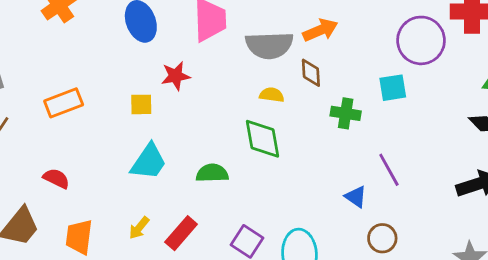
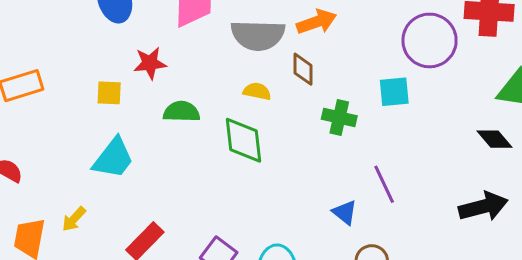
green semicircle: (212, 173) -> (182, 112), moved
yellow arrow: (139, 228) -> (74, 219), moved

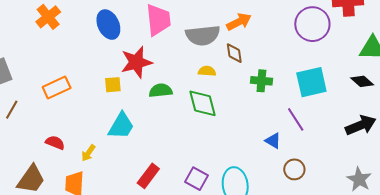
red star: (150, 63) -> (136, 62), size x1.5
cyan square: (394, 92) -> (311, 82), moved, size x1.5
yellow arrow: (74, 219) -> (88, 153), moved

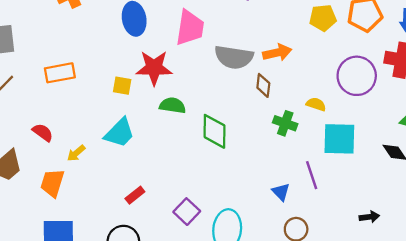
yellow semicircle: (207, 71) -> (316, 104), moved
black arrow: (361, 125) -> (369, 217), moved, size x0.6
red rectangle: (148, 176) -> (135, 195), size x0.7

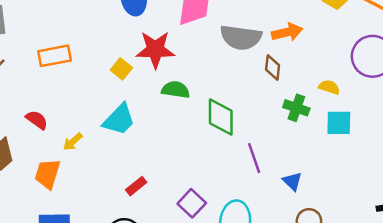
yellow square: (122, 86) -> (121, 69), turned 30
cyan square: (339, 139) -> (339, 123), moved, size x0.7
purple line: (312, 175) -> (254, 158), moved

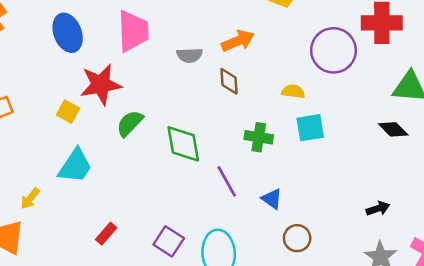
gray semicircle: (241, 37) -> (190, 55), size x0.6
green semicircle: (175, 90) -> (130, 123), turned -44
green cross: (296, 108) -> (259, 137), moved

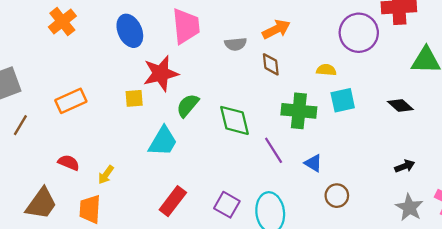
yellow square: (68, 112) -> (134, 98), turned -30
black diamond: (393, 129) -> (400, 105), moved
green cross: (259, 137) -> (299, 111), size x1.4
cyan trapezoid: (75, 166) -> (163, 141), moved
red rectangle: (106, 234) -> (173, 201), size x1.5

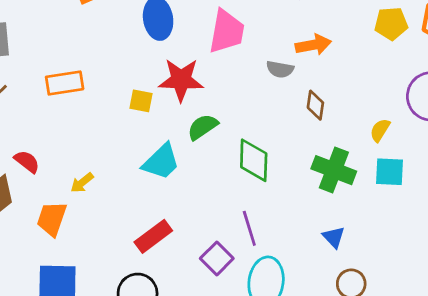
orange arrow: (276, 29) -> (313, 45), moved
yellow semicircle: (326, 70) -> (380, 130), turned -78
purple line: (274, 150) -> (249, 228), moved
red semicircle: (69, 163) -> (27, 162), moved

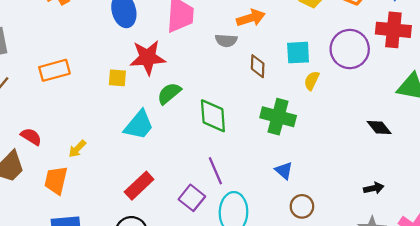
cyan square: (390, 172) -> (298, 53), moved

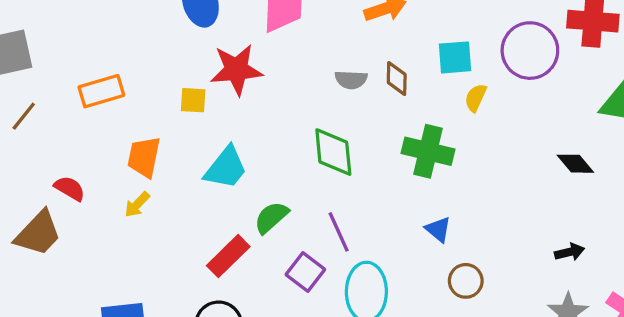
gray semicircle: (226, 40) -> (351, 80), moved
green semicircle: (169, 93) -> (271, 217), moved
orange trapezoid: (56, 180) -> (144, 157), moved

